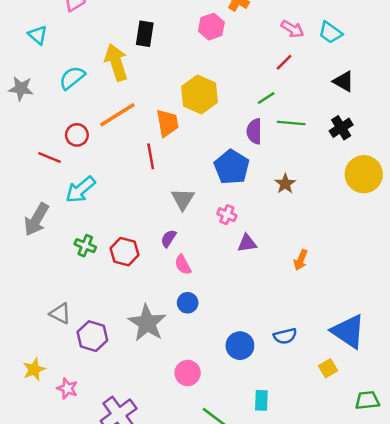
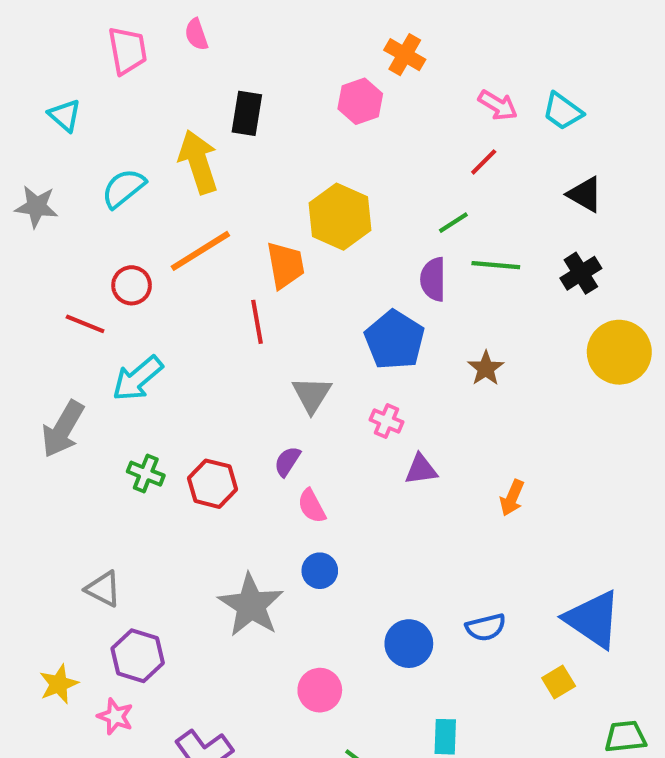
purple hexagon: (92, 336) -> (138, 656), moved

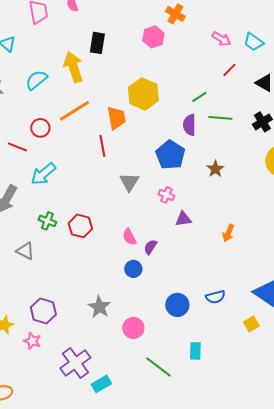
red line: (484, 162) -> (229, 70), moved
purple semicircle: (287, 461) -> (150, 247), moved
gray triangle: (103, 589) -> (25, 251), moved
gray star: (251, 605) -> (99, 307), moved, size x0.7

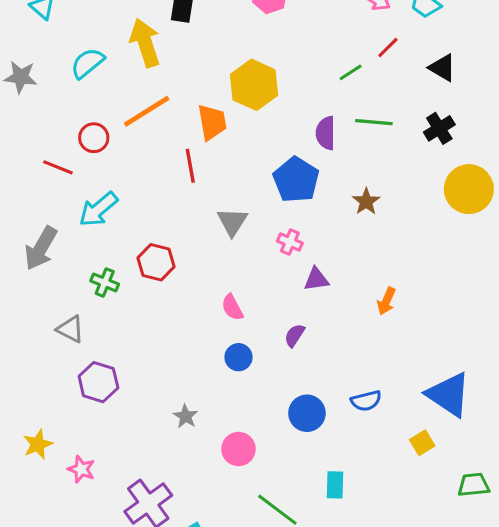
green line: (199, 97) -> (351, 72), moved
red hexagon: (80, 226) -> (156, 262), moved
purple semicircle: (150, 247) -> (295, 335), moved
gray star: (99, 307) -> (186, 416), size x0.7
purple hexagon: (43, 311) -> (98, 382), moved

